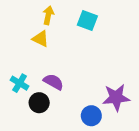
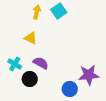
cyan square: (87, 20) -> (59, 11), moved, turned 35
yellow triangle: (40, 39) -> (31, 38), moved

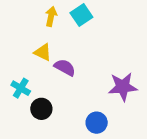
purple semicircle: (41, 63) -> (65, 67), moved
purple star: (89, 75) -> (123, 87), moved

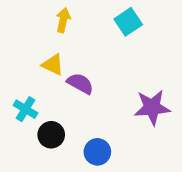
cyan square: (81, 15) -> (128, 22), moved
blue circle: (97, 123) -> (97, 152), moved

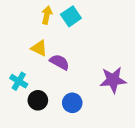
cyan square: (128, 22) -> (71, 16), moved
blue circle: (97, 152) -> (72, 103), moved

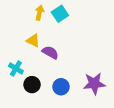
purple star: (113, 80) -> (94, 84), moved

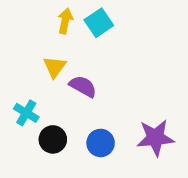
yellow triangle: (33, 41) -> (55, 67), turned 40

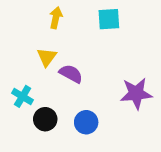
cyan square: (99, 23) -> (109, 19), moved, turned 30
purple star: (155, 138) -> (136, 93), moved

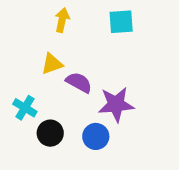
yellow triangle: (47, 57) -> (52, 64), turned 35
purple star: (136, 93) -> (116, 104), moved

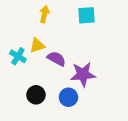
cyan cross: (25, 108) -> (18, 56), moved

